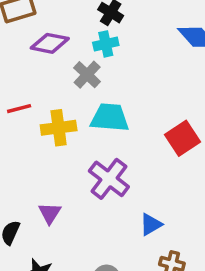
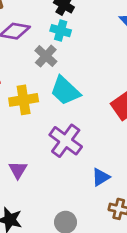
cyan cross: (106, 44) -> (61, 31), turned 30
cyan trapezoid: (110, 118) -> (65, 91), turned -140

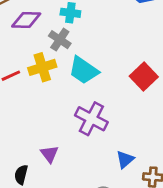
yellow cross: (24, 100) -> (42, 67), moved
blue triangle: (101, 177) -> (125, 160), moved

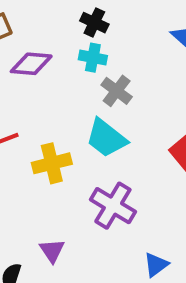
gray cross: (60, 40) -> (117, 91), moved
yellow cross: (42, 67) -> (52, 163), moved

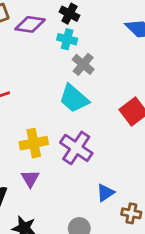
purple diamond: (31, 64) -> (30, 24), moved
yellow cross: (52, 163) -> (34, 143), moved

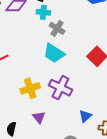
purple triangle: (30, 179) -> (39, 117), moved

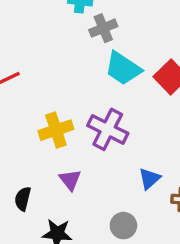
gray cross: (57, 28) -> (103, 28), turned 35
cyan trapezoid: (54, 53) -> (123, 68), moved

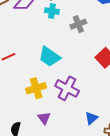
gray cross: (103, 28) -> (78, 24), moved
cyan trapezoid: (123, 68) -> (50, 57), moved

